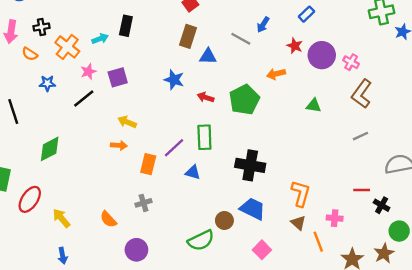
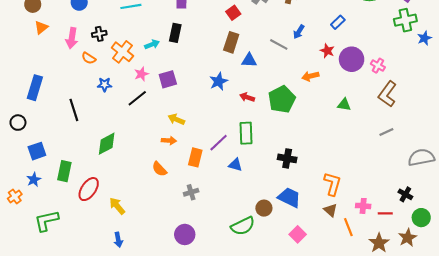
blue star: (174, 80) -> (219, 81), turned 30
black cross: (250, 165) -> (287, 158), size x0.7
red line: (362, 190) -> (385, 213), moved
orange semicircle: (108, 219) -> (159, 169), moved

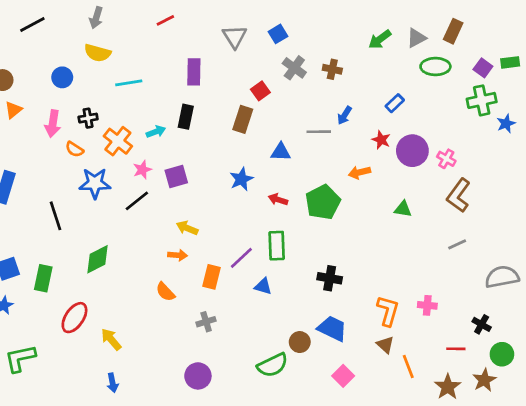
brown rectangle: (231, 42) -> (243, 119), moved
gray line: (279, 44) -> (319, 132), turned -30
blue star: (105, 85) -> (95, 183), size x1.6
green rectangle: (64, 171) -> (43, 278), moved
pink cross: (363, 206) -> (427, 305), moved

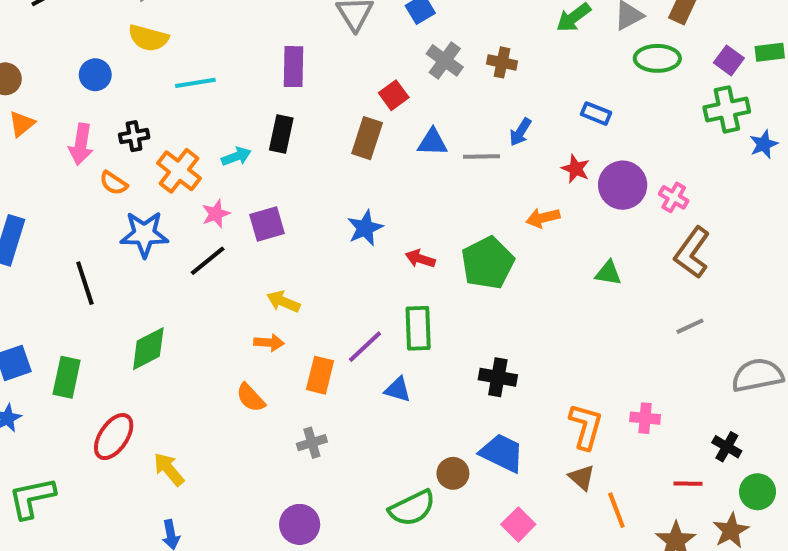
blue rectangle: (395, 103) -> (596, 114), turned 66
blue triangle: (281, 152) -> (432, 142), moved

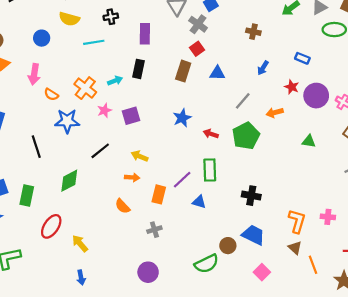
gray cross: (445, 60) -> (198, 24), moved
black cross: (134, 136) -> (111, 17), moved
gray line: (482, 156) -> (243, 101), moved, turned -48
black line: (208, 261) -> (100, 151), moved

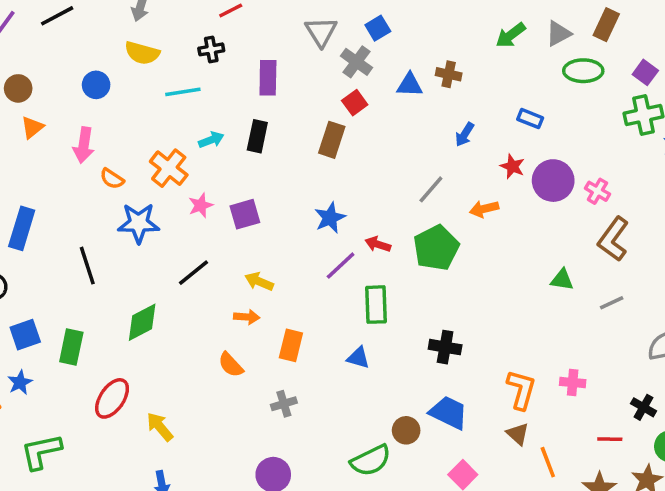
blue triangle: (217, 73) -> (410, 85), moved
cyan arrow: (115, 81) -> (211, 140), moved
green triangle: (309, 141) -> (562, 280), moved
purple line: (182, 180) -> (341, 266), moved

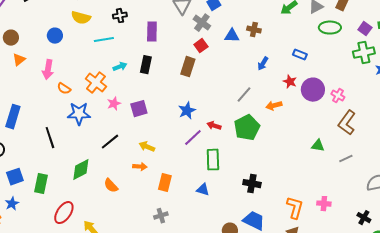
orange semicircle: (231, 365) -> (111, 186), moved

